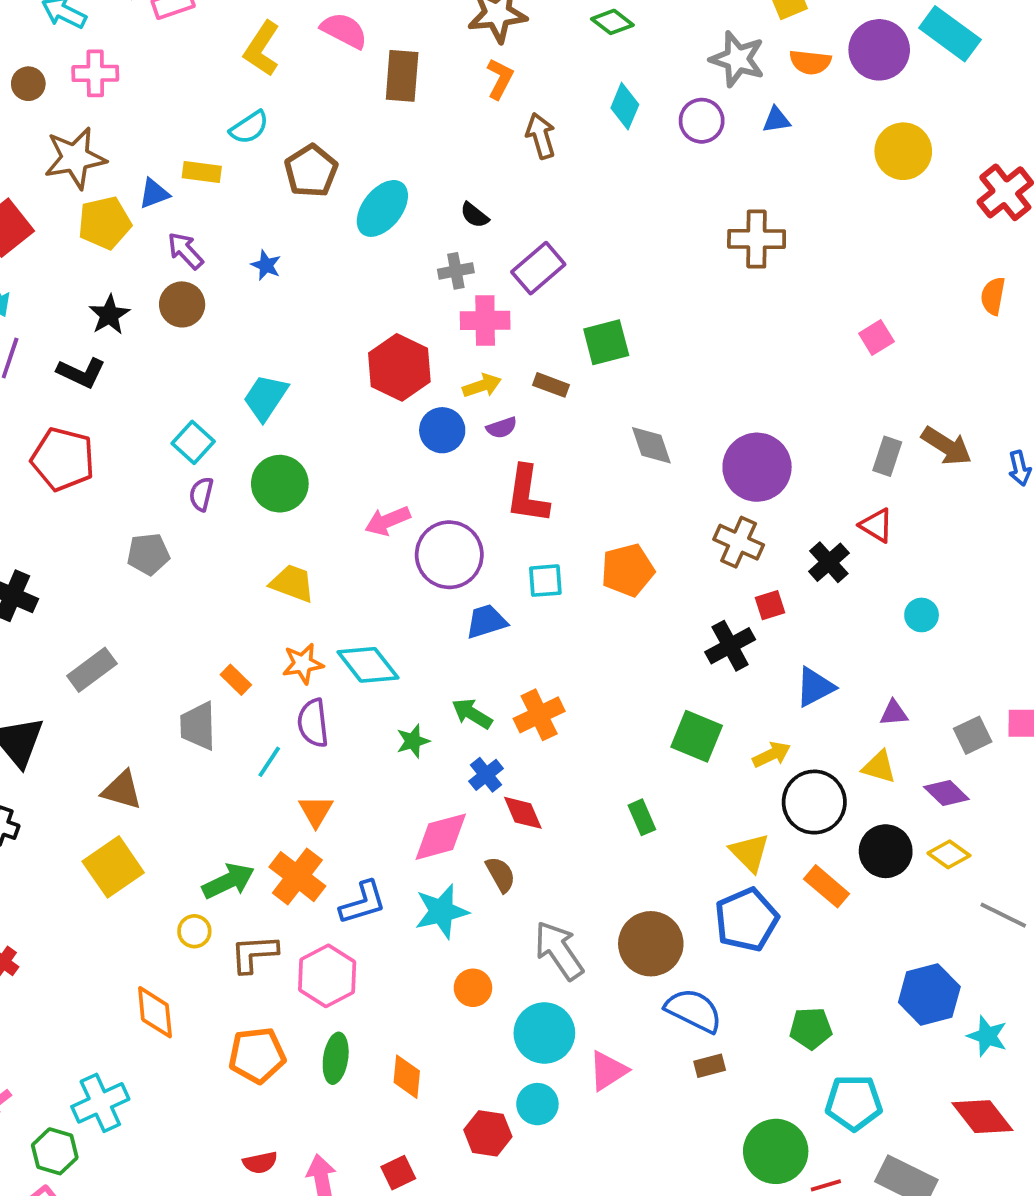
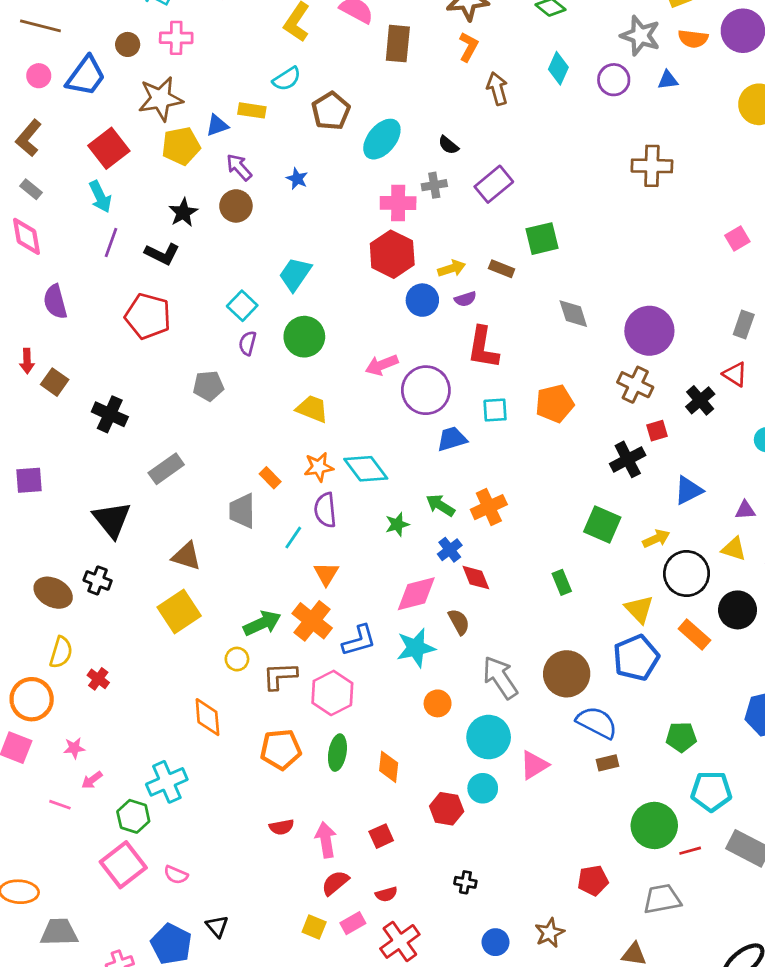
pink cross: (485, 320) -> (398, 203), moved

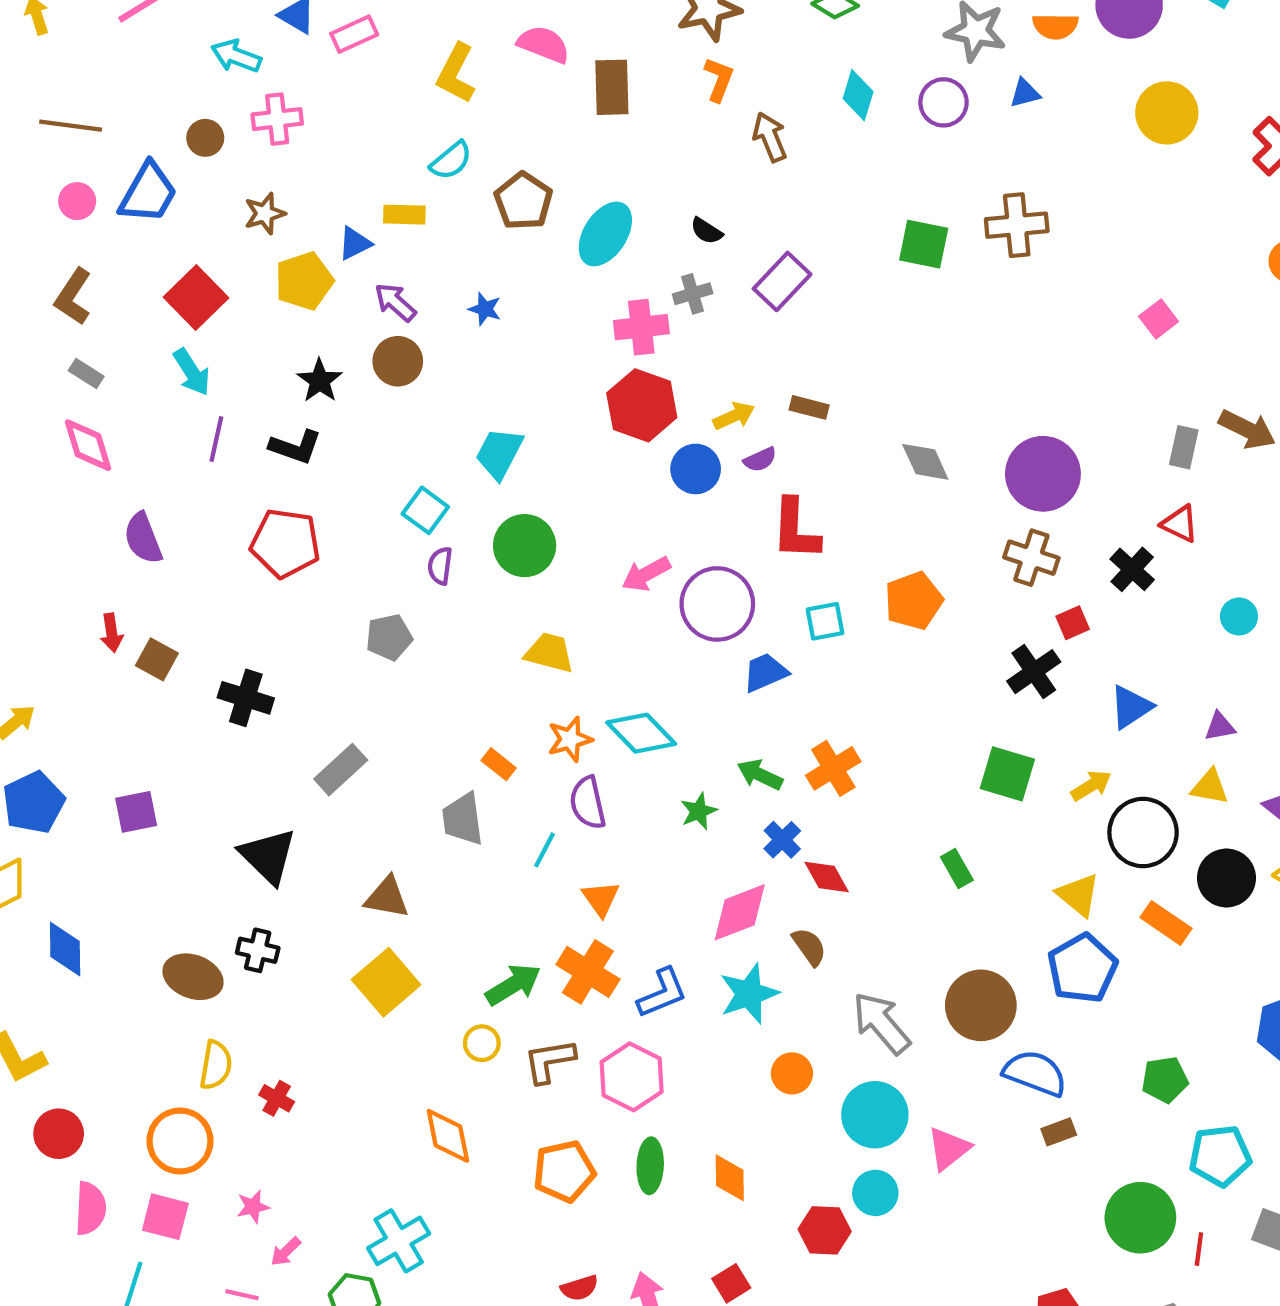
brown star: (161, 99) -> (265, 214), size x0.6
green square: (542, 239) -> (924, 244), moved, turned 32
red line: (690, 851) -> (1199, 1249), turned -60

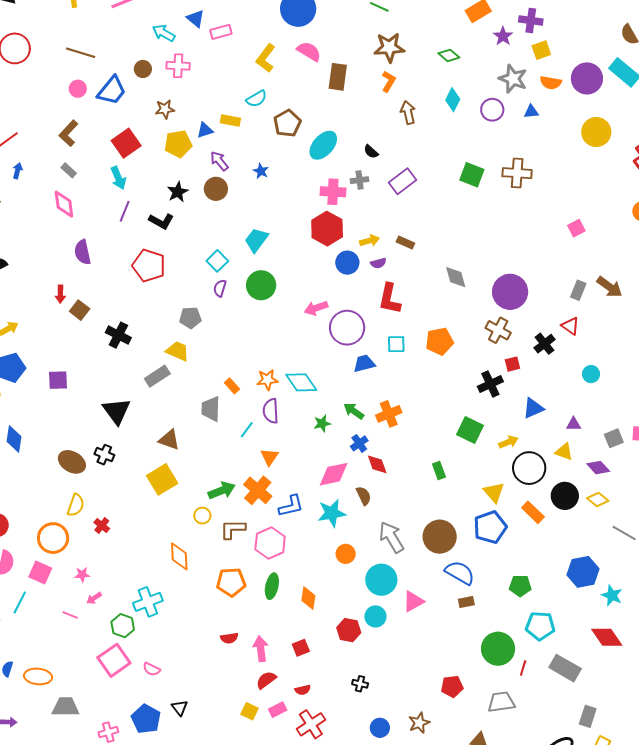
yellow trapezoid: (549, 653) -> (178, 351), moved

